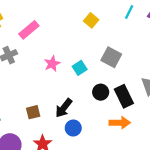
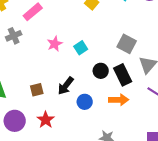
gray square: (111, 57) -> (127, 44), moved
blue circle: (73, 128) -> (85, 102), moved

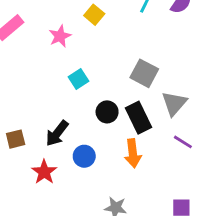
pink star: (55, 44) -> (60, 36), moved
orange arrow: (119, 100) -> (133, 153), turned 84
red star: (46, 120) -> (44, 172), moved

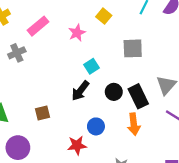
gray square: (144, 73) -> (133, 48), moved, turned -30
black arrow: (57, 133) -> (80, 91), moved
red star: (44, 172) -> (77, 145), moved, turned 30

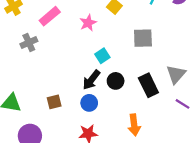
black circle: (114, 92) -> (116, 81), moved
orange arrow: (134, 124) -> (134, 125), moved
blue circle: (96, 126) -> (89, 103), moved

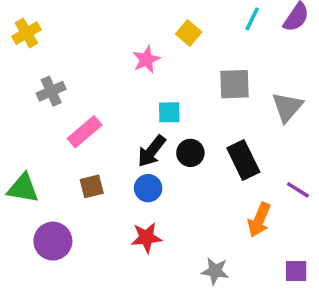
pink rectangle: (50, 16) -> (85, 132), moved
cyan square: (102, 56) -> (169, 112), turned 32
gray triangle: (176, 74) -> (287, 107), moved
orange arrow: (134, 125) -> (259, 220), moved, turned 30

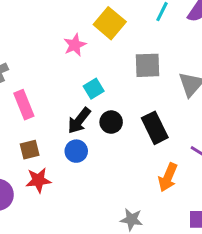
yellow square: (189, 33) -> (110, 23), size x1.5
cyan square: (169, 112) -> (94, 89), turned -30
pink rectangle: (85, 132) -> (24, 105), turned -72
red star: (146, 238) -> (38, 180), moved

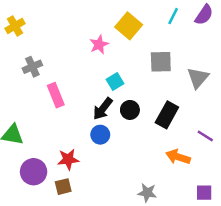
black rectangle: (155, 128) -> (167, 115), turned 55
brown square: (30, 150) -> (63, 187), moved
orange arrow: (168, 177) -> (178, 157), turned 85

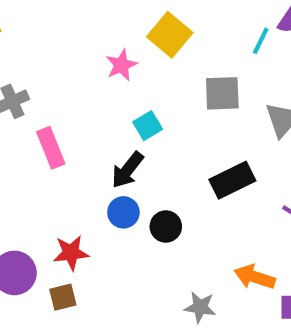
cyan line: (173, 16) -> (261, 41), moved
black circle: (130, 110) -> (166, 227), moved
black rectangle: (167, 115) -> (232, 180), turned 35
orange arrow: (178, 157) -> (255, 277), moved

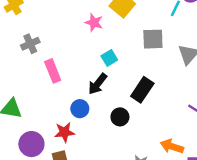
pink star: (121, 65) -> (94, 23), turned -30
black rectangle: (232, 180) -> (142, 90), moved, turned -30
blue circle: (123, 212) -> (80, 109), moved

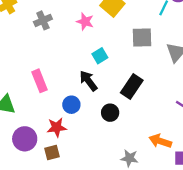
gray cross: (30, 44) -> (43, 20), moved
pink rectangle: (53, 71) -> (40, 81), moved
black arrow: (98, 84) -> (88, 81), turned 105

